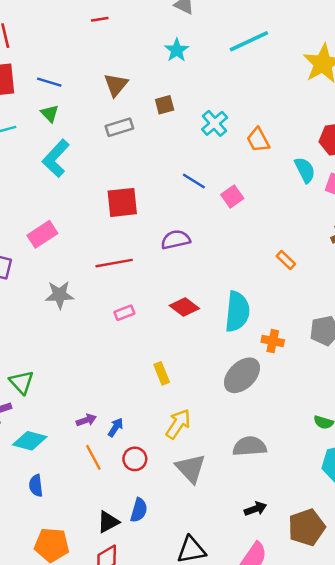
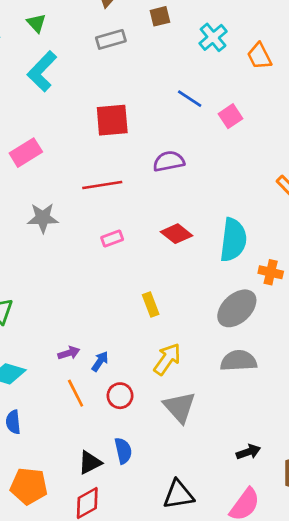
gray semicircle: (250, 446) -> (239, 361), moved
blue semicircle: (139, 510) -> (123, 451), turned -30

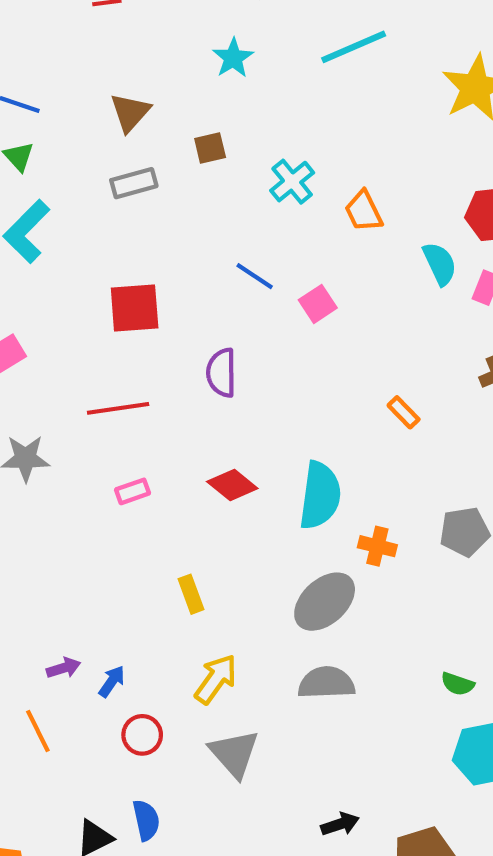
purple semicircle: (169, 161) -> (221, 373), turned -80
orange line: (76, 393) -> (38, 731), moved

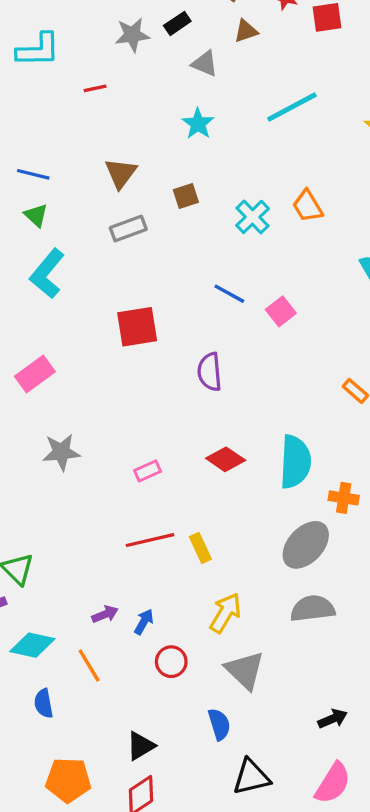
orange trapezoid: (364, 211) -> (308, 206), moved
red line: (118, 408) -> (150, 540), moved
blue semicircle: (146, 820) -> (219, 724), moved

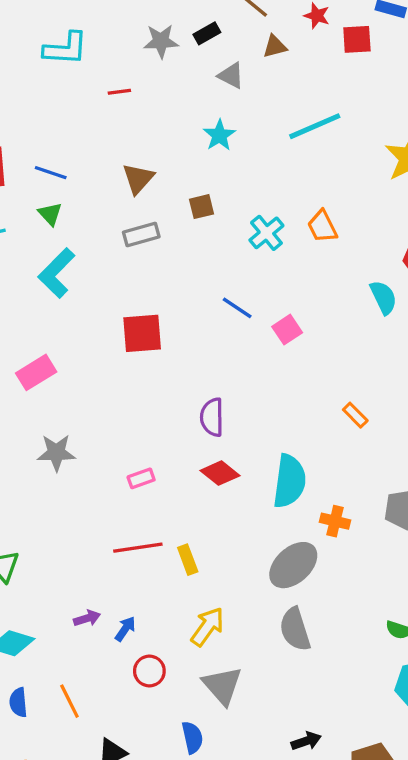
purple semicircle: (210, 372) -> (212, 417), moved
gray semicircle: (313, 609) -> (295, 629), turned -105
orange line: (89, 665) -> (69, 701), moved

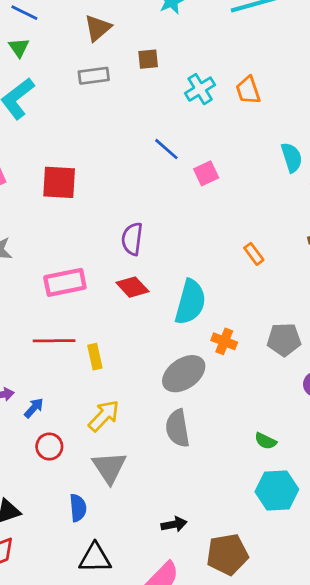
red square: (142, 333) -> (59, 182), moved
pink rectangle: (141, 478) -> (65, 282), size x1.8

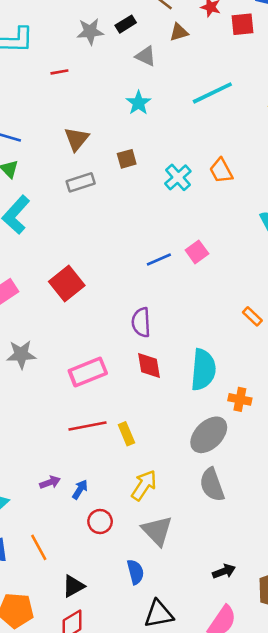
blue line: (166, 149) -> (159, 260), moved, turned -55
red square: (59, 182) -> (67, 283), turned -32
red diamond: (132, 287) -> (149, 365), turned 44

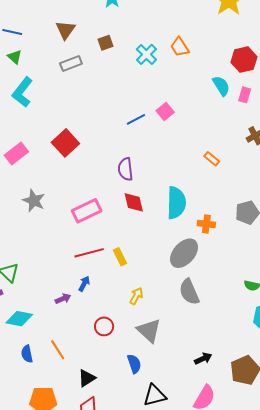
gray star: (21, 354) -> (34, 201), turned 30
yellow arrow: (144, 485) -> (136, 296), size x0.7
blue arrow: (80, 489) -> (84, 284), moved

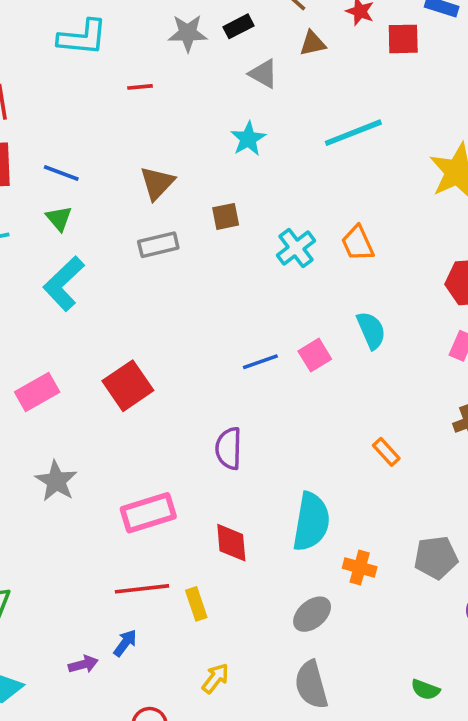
cyan semicircle: (221, 86) -> (371, 330), moved
red diamond: (134, 202) -> (231, 543), moved
gray ellipse: (184, 253) -> (312, 614), size x0.7

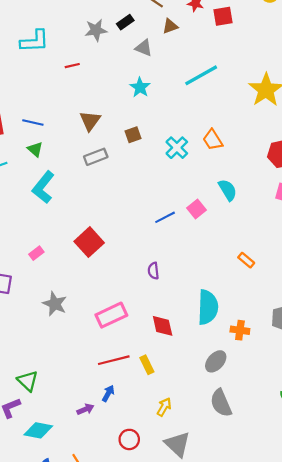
pink rectangle: (37, 392) -> (36, 253), size x0.6
purple semicircle: (229, 448) -> (153, 271), size x0.7

